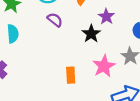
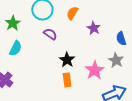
cyan semicircle: (13, 34) -> (16, 48), turned 35
black star: (91, 34) -> (67, 60), moved

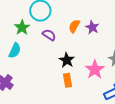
orange semicircle: (72, 13) -> (74, 26), moved
green star: (13, 23) -> (22, 28), moved

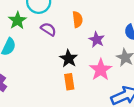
orange semicircle: (74, 26) -> (78, 19), turned 144
purple star: (92, 27) -> (97, 40), moved

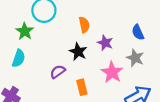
purple semicircle: (48, 29) -> (58, 72), moved, turned -63
black star: (69, 59) -> (78, 52), moved

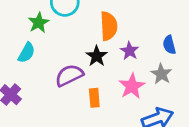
orange semicircle: (84, 25) -> (109, 26), size x1.5
purple semicircle: (58, 72) -> (69, 75), size x1.5

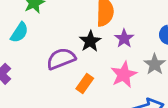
orange rectangle: (94, 98) -> (85, 83), turned 36

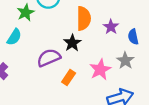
purple star: (124, 38) -> (111, 27), moved

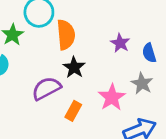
orange semicircle: (84, 18) -> (66, 35), moved

